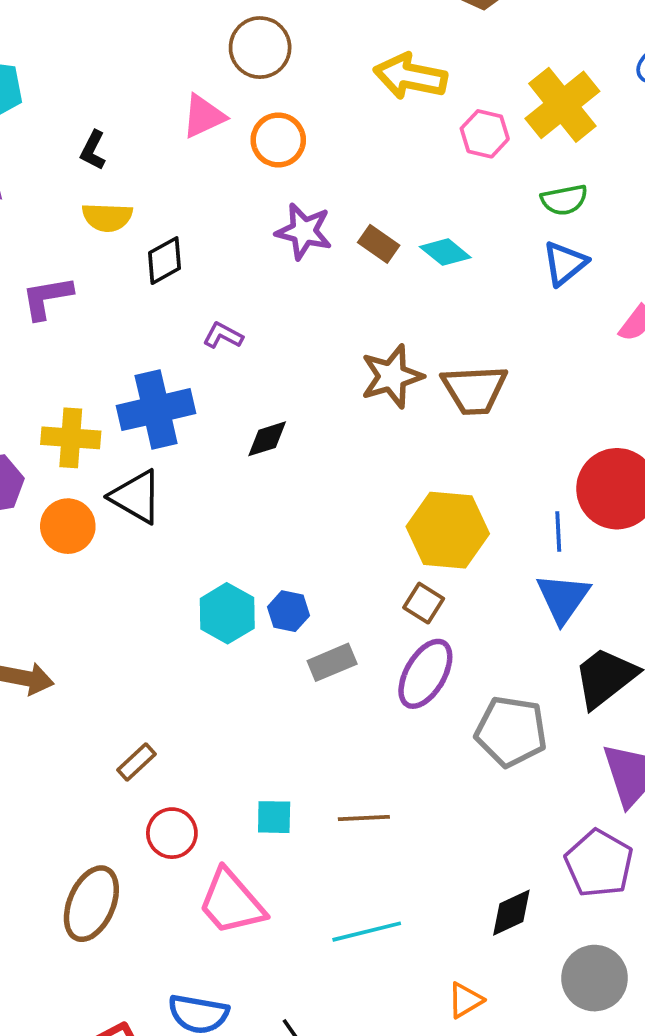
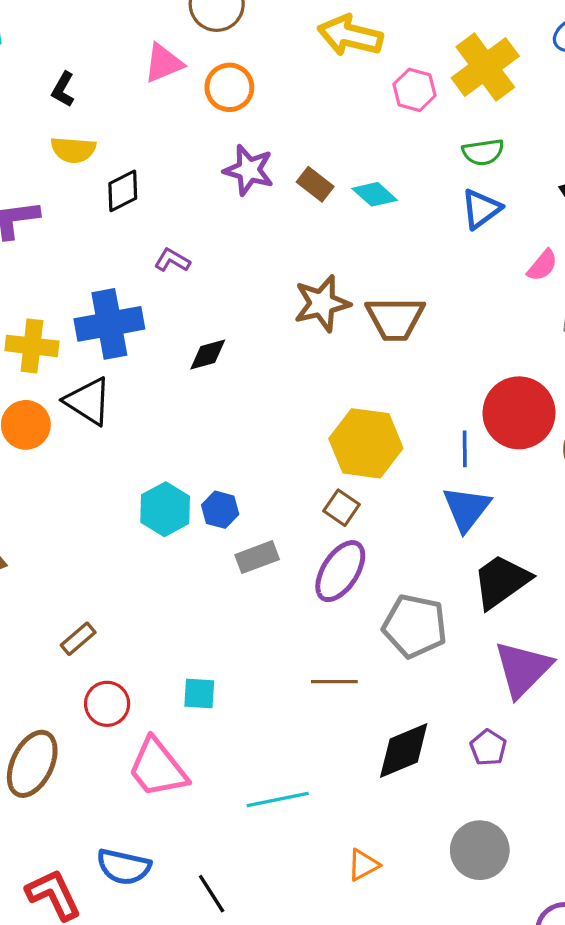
brown line: (364, 818) -> (334, 682), moved
purple pentagon: (599, 863) -> (488, 748), size x0.6
black diamond: (511, 913) -> (404, 750), moved, size x1.4

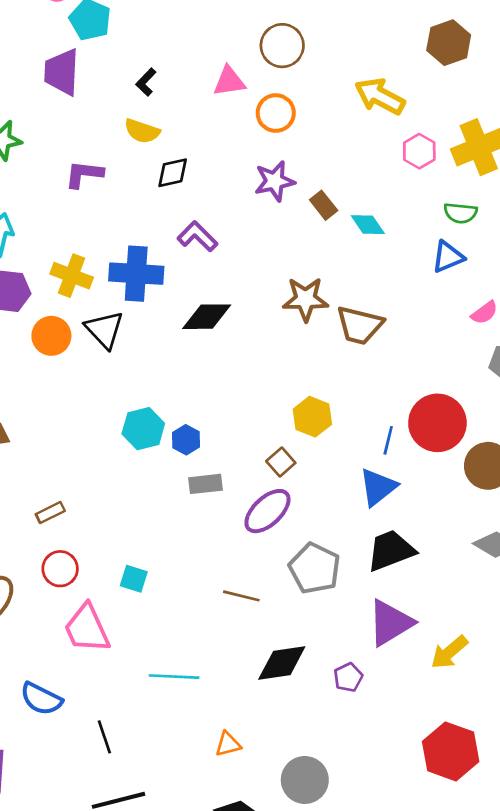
purple star: (249, 170) -> (275, 181), turned 30
purple L-shape: (172, 260) -> (197, 236), size x1.4
black diamond: (208, 355) -> (207, 317), size x1.5
yellow hexagon: (366, 443) -> (312, 417), size x0.7
gray circle: (480, 850) -> (305, 780), moved

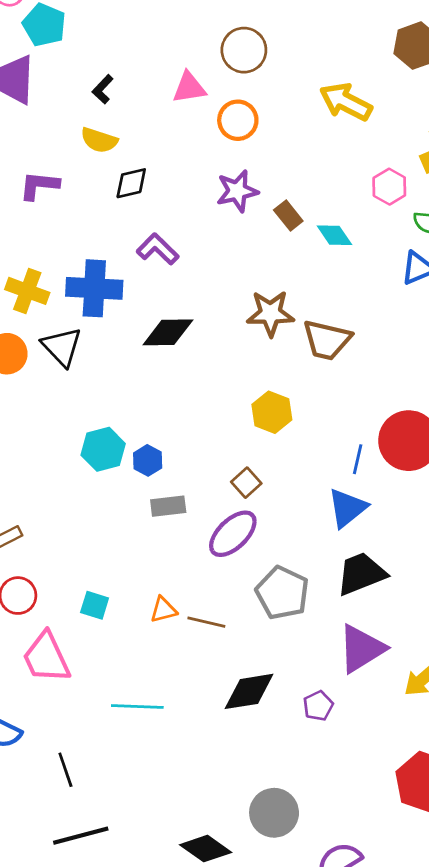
pink hexagon: (419, 151) -> (389, 187), moved
yellow hexagon: (312, 417) -> (272, 412), moved
orange triangle: (228, 744) -> (163, 610), moved

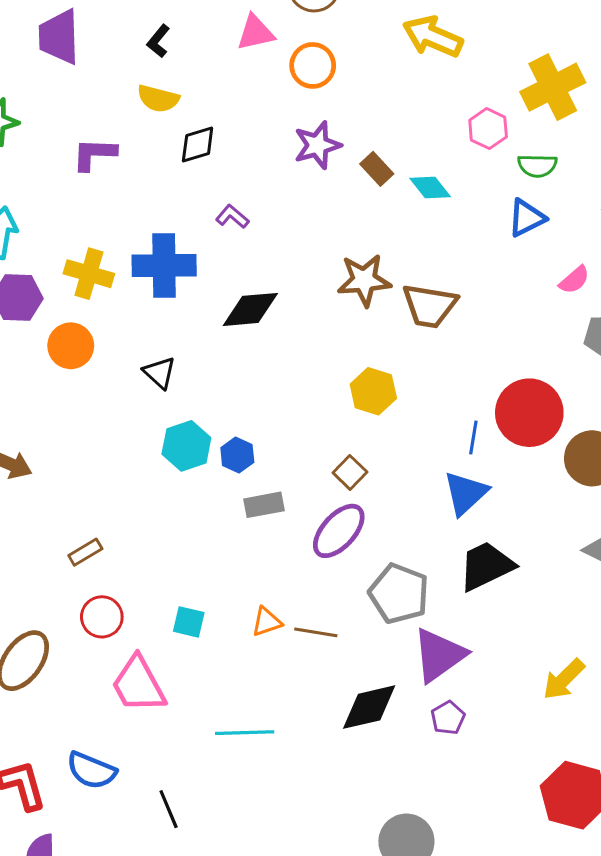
purple L-shape: (158, 249) -> (232, 217), size x0.7
black triangle: (62, 347) -> (159, 373), moved, size x0.7
purple triangle: (361, 649) -> (439, 655), moved

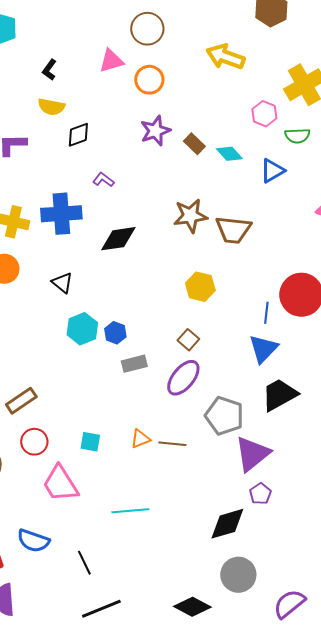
blue triangle: (526, 218) -> (272, 171), moved
brown rectangle: (85, 552) -> (21, 401), size x1.4
black diamond: (369, 707) -> (227, 524), moved

